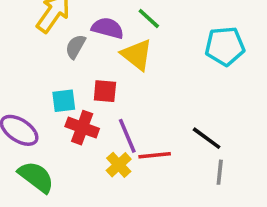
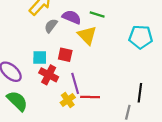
green line: (149, 18) -> (97, 14), turned -32
black line: (207, 138) -> (140, 93), moved, turned 54

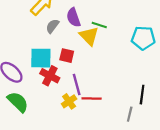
green line: (97, 14) -> (99, 25), moved
purple semicircle: (72, 17) -> (73, 17), turned -132
cyan square: (40, 57) -> (41, 58), size x1.5

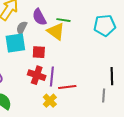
cyan square: (41, 58) -> (15, 43), moved
red cross: (50, 76) -> (37, 75), moved
purple line: (77, 84) -> (52, 77), turned 30
yellow cross: (69, 101) -> (50, 101), moved

